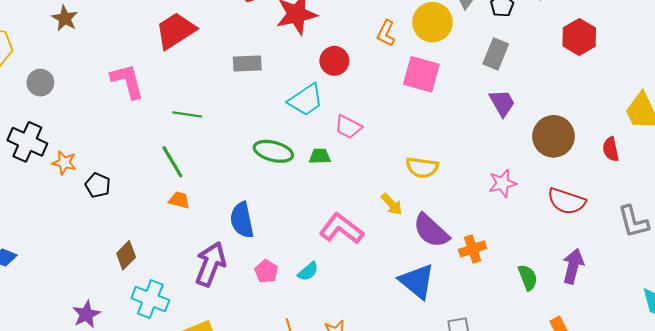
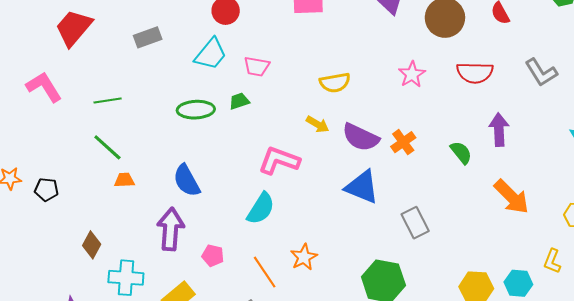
pink pentagon: (266, 271) -> (213, 256), moved
cyan semicircle: (308, 271) -> (261, 209), size x1.6

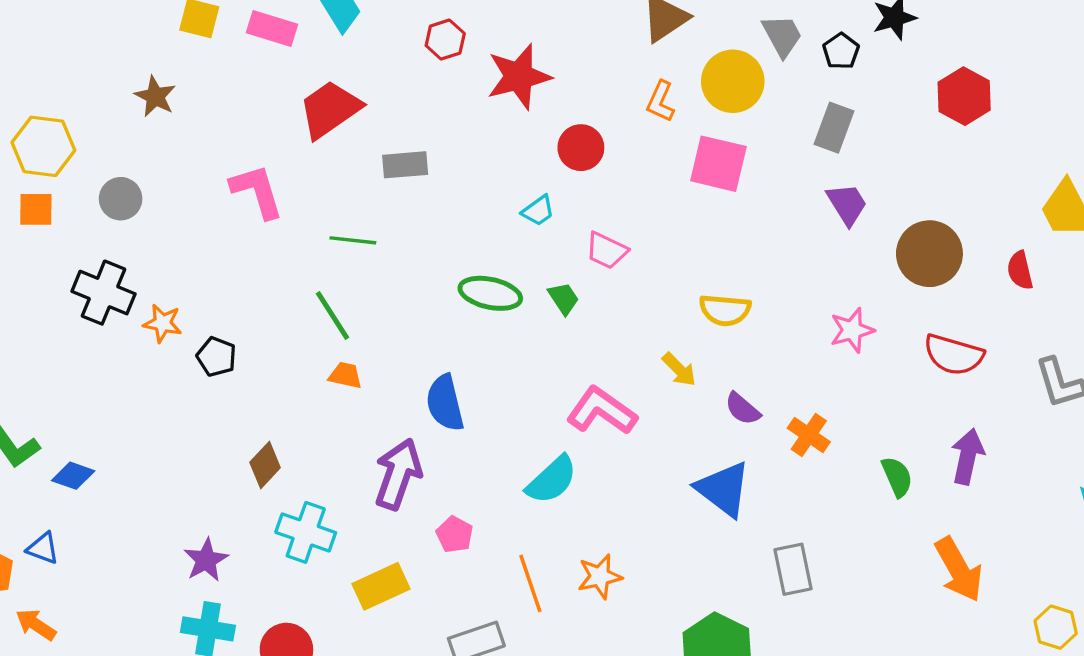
gray rectangle: (148, 37) -> (405, 165), moved
cyan trapezoid: (211, 54) -> (538, 211), size x0.6
green trapezoid: (239, 101) -> (564, 298), turned 60
purple semicircle: (361, 137) -> (743, 409), size x0.6
orange cross: (403, 142) -> (809, 435), turned -35

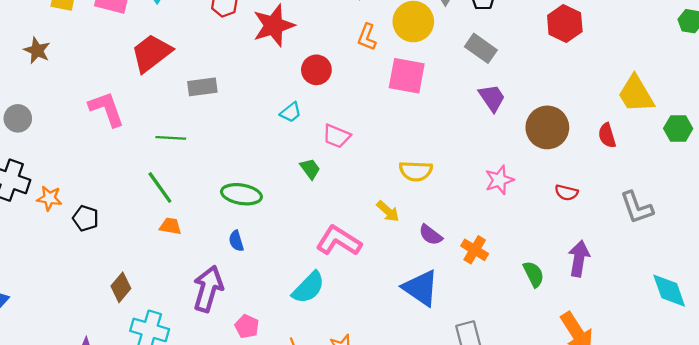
gray rectangle: (834, 128) -> (481, 48), turned -72
green ellipse: (490, 293) -> (241, 194), moved
red semicircle: (954, 355) -> (566, 193), size x0.6
blue semicircle: (445, 403) -> (236, 241), size x0.6

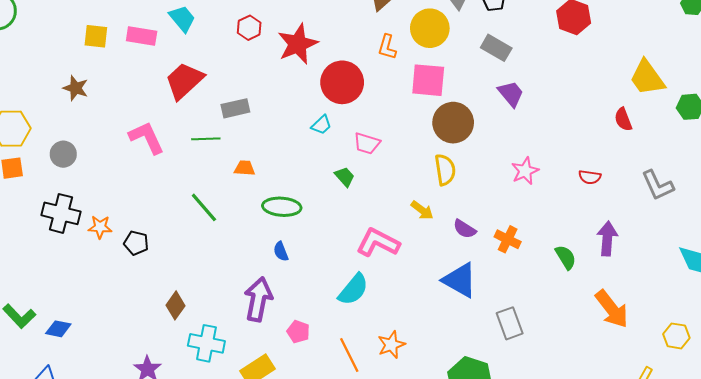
red circle: (316, 70) -> (342, 82), size x1.5
brown circle: (547, 127) -> (453, 123), moved
green line: (171, 138) -> (206, 139), moved
yellow semicircle: (416, 171) -> (445, 170), turned -96
orange trapezoid: (170, 226) -> (245, 168), moved

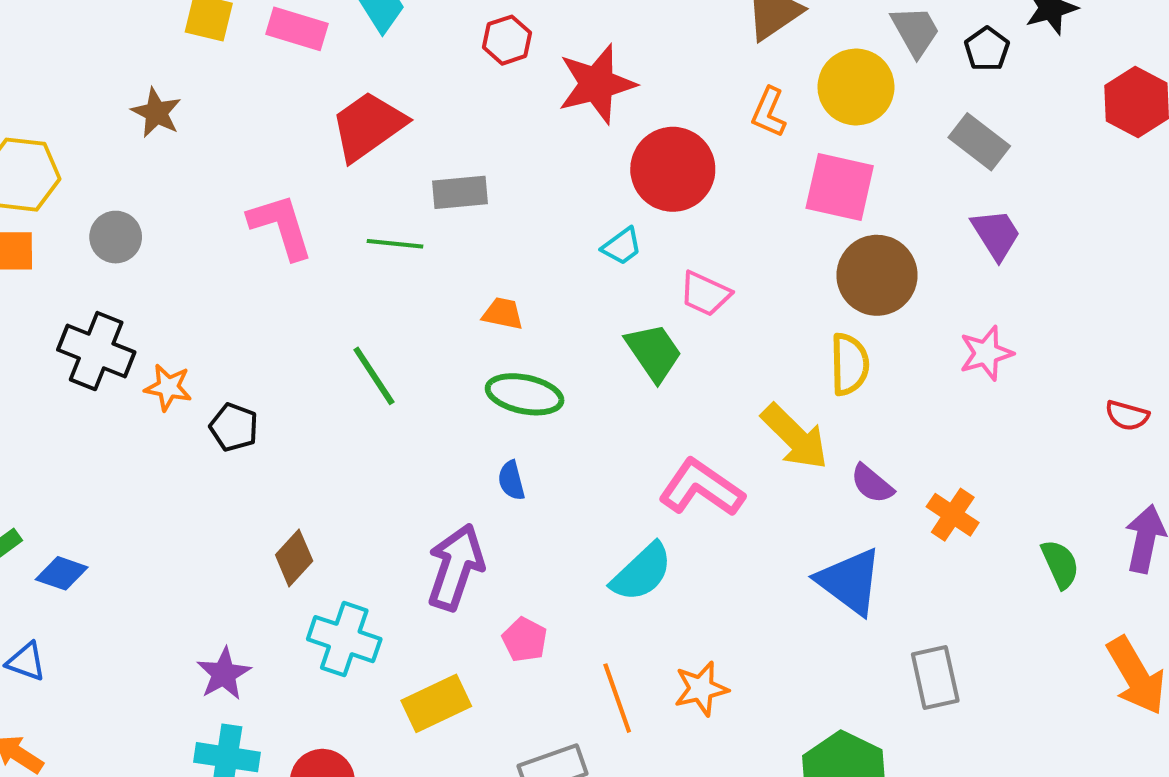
orange trapezoid: (245, 168) -> (503, 313), moved
pink star: (525, 171) -> (986, 353), moved
green trapezoid: (345, 177) -> (654, 352), size x1.5
yellow arrow: (422, 210) -> (795, 437), size x1.6

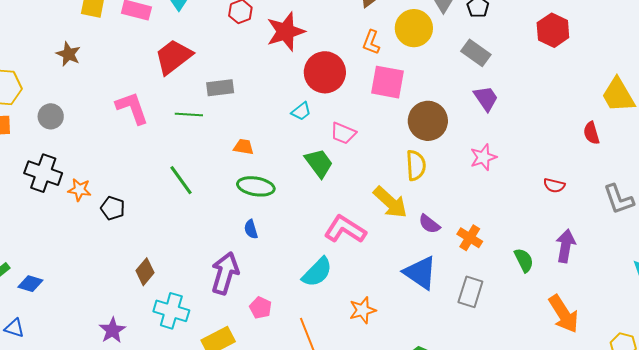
pink square: (840, 187) -> (388, 82), moved
gray rectangle: (935, 678) -> (470, 292), moved, turned 32
orange star: (701, 689) -> (363, 310), moved

